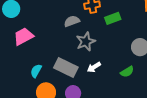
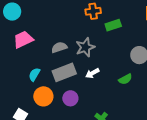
gray semicircle: (72, 21) -> (59, 47), moved
gray rectangle: (66, 67) -> (64, 72), turned -50

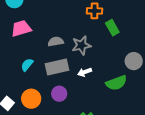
green rectangle: (113, 25) -> (112, 28), turned 70
green semicircle: (125, 79) -> (116, 83), size x1.5
orange circle: (43, 96) -> (31, 99), moved

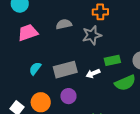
green rectangle: (112, 28) -> (112, 60), moved, turned -70
gray semicircle: (56, 42) -> (64, 24), moved
gray star: (81, 45) -> (92, 35), moved

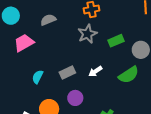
gray semicircle: (64, 24) -> (48, 20), moved
green rectangle: (112, 60) -> (116, 41), moved
gray rectangle: (65, 70) -> (67, 73), size x0.7

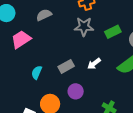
gray star: (87, 34) -> (84, 27), turned 30

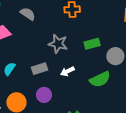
gray semicircle: (44, 15) -> (28, 14), turned 49
gray star: (84, 27) -> (58, 44), moved

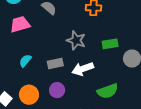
white arrow: (67, 71) -> (83, 69), size x1.5
green semicircle: (100, 79) -> (108, 91), moved

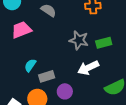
green rectangle: (110, 44) -> (104, 43), moved
gray rectangle: (55, 63) -> (47, 76), moved

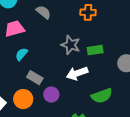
cyan semicircle: (30, 65) -> (21, 54), moved
gray rectangle: (47, 76) -> (35, 78), turned 42

